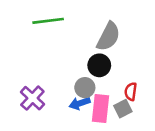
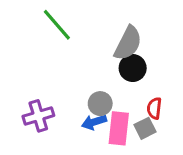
green line: (48, 21) -> (57, 25), turned 56
black circle: (99, 65) -> (133, 68), moved
purple cross: (32, 98) -> (38, 116), turned 30

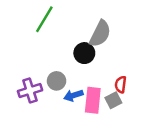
green line: (57, 25) -> (44, 19), turned 72
black circle: (133, 68) -> (84, 53), moved
gray circle: (100, 104) -> (57, 81), moved

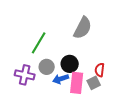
green line: (44, 19) -> (39, 43), moved
black circle: (84, 53) -> (70, 64), moved
purple cross: (30, 91) -> (25, 75), turned 30

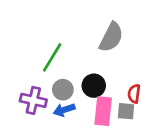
blue arrow: (61, 79) -> (64, 110), moved
gray square: (94, 83) -> (126, 111), turned 32

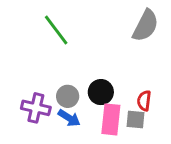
gray semicircle: (111, 37) -> (146, 26), moved
green line: (52, 57) -> (56, 30), moved, turned -68
blue arrow: (64, 110) -> (69, 118), turned -130

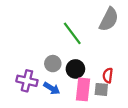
green line: (56, 30) -> (72, 33), moved
gray circle: (68, 96) -> (53, 64), moved

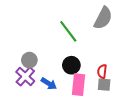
gray circle: (53, 64) -> (29, 60), moved
purple cross: (27, 81) -> (25, 76), turned 30
gray square: (101, 89) -> (104, 85), moved

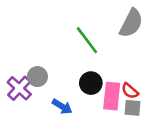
red semicircle: (102, 71) -> (130, 91), turned -56
purple cross: (25, 76) -> (19, 88), moved
pink rectangle: (79, 85) -> (112, 96), moved

